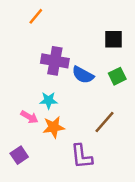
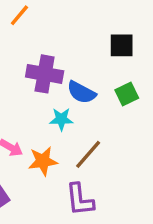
cyan star: (49, 100) -> (61, 119), moved
brown line: (105, 122) -> (88, 154), moved

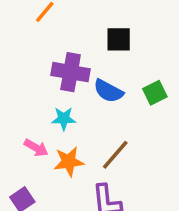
black square: (122, 45) -> (119, 39), moved
cyan star: (61, 119) -> (64, 119), moved

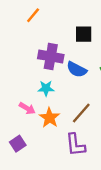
orange star: (69, 162) -> (50, 118), turned -30

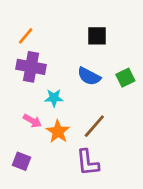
orange line: (33, 15) -> (26, 36), moved
purple cross: (51, 57) -> (31, 67), moved
purple square: (18, 144) -> (22, 161), turned -35

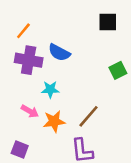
black square: (97, 36) -> (108, 22), moved
blue semicircle: (89, 76) -> (59, 53), moved
orange star: (58, 132) -> (54, 121), turned 30

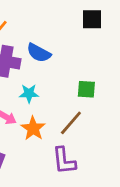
green square: (118, 70) -> (86, 89), moved, turned 30
orange star: (54, 121) -> (33, 128), turned -30

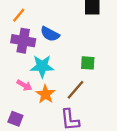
cyan star: (29, 93) -> (42, 66), size x1.5

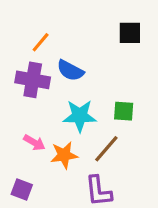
orange line: (19, 15) -> (41, 42), moved
cyan star: (42, 66) -> (80, 116), moved
orange star: (45, 94) -> (64, 155), turned 30

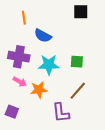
orange line: (41, 42) -> (24, 18), turned -48
purple cross: (33, 80) -> (19, 57), moved
brown line: (106, 149) -> (78, 91), moved

